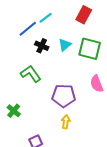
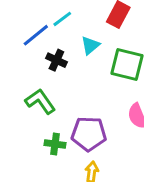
cyan triangle: (65, 45) -> (90, 45), moved
green cross: (14, 111) -> (55, 144), moved, turned -32

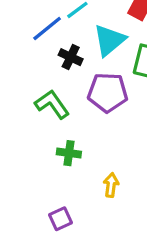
cyan triangle: (90, 45) -> (109, 40), size x1.5
purple pentagon: (89, 134) -> (108, 92), moved

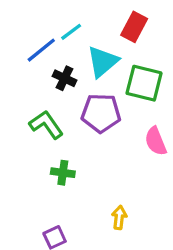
yellow arrow: (111, 185) -> (119, 217), moved

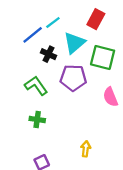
green cross: (63, 173) -> (37, 119), moved

